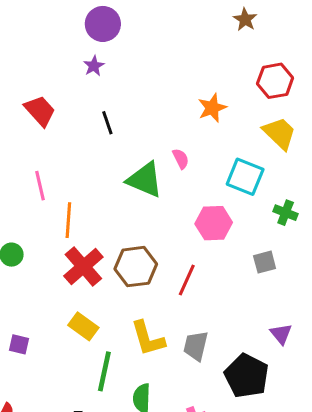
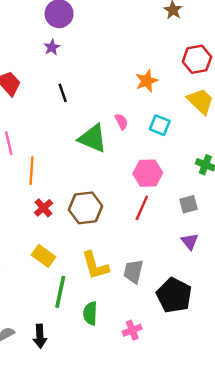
cyan square: (245, 177) -> (160, 125), moved, size x0.7
red cross: (83, 267) -> (43, 208), size x0.6
red line: (187, 280) -> (142, 208), moved
purple triangle: (281, 334) -> (190, 241), moved

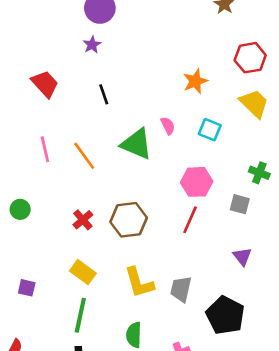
orange line: (32, 171) -> (84, 156), moved, turned -40
gray square: (189, 204) -> (240, 204), moved, turned 30
green line: (60, 292) -> (80, 315), moved

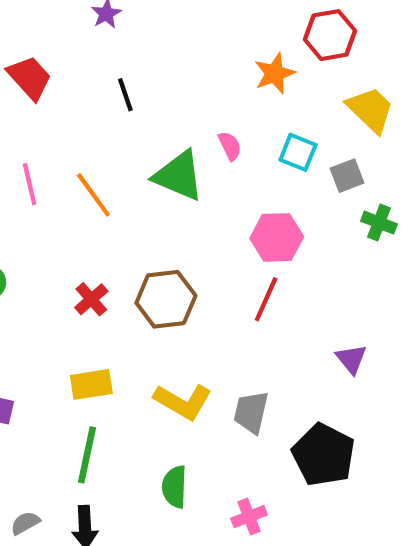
red hexagon: (250, 58) -> (330, 35), moved
gray square: (240, 204) -> (347, 176), moved, turned -36
yellow rectangle: (83, 272) -> (91, 384), turned -45
yellow L-shape: (139, 283) -> (183, 402), turned -44

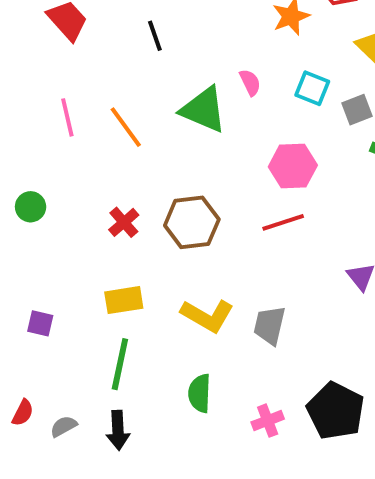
red line: (266, 299) -> (283, 222), turned 48
black pentagon: (324, 455) -> (336, 411), moved

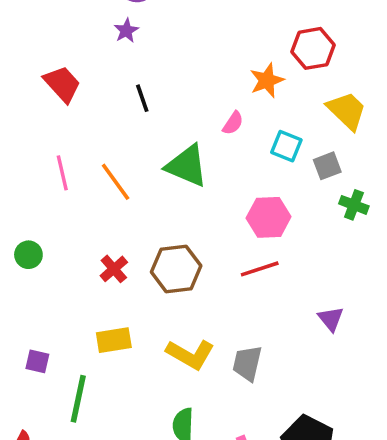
pink semicircle: (250, 82) -> (233, 123), moved, turned 60
green line: (120, 364) -> (78, 399), moved

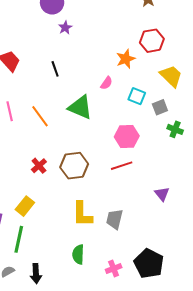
purple star: (126, 31) -> (65, 28), moved
yellow rectangle: (114, 340) -> (25, 206), moved, turned -42
yellow L-shape: (190, 354) -> (82, 214), turned 60

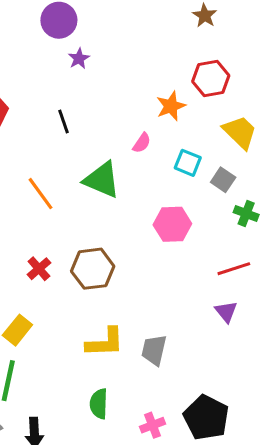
gray square: (160, 107) -> (223, 180), turned -35
red line: (122, 166) -> (234, 269), moved
yellow L-shape: (82, 214) -> (105, 342), turned -92

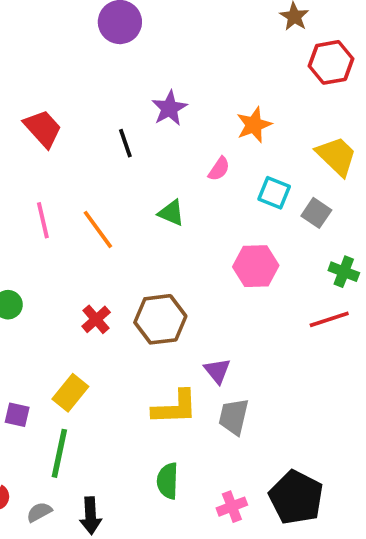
purple star: (79, 59) -> (169, 108), moved, size x1.4
red hexagon: (211, 78) -> (331, 62), moved
green triangle: (102, 180) -> (171, 213), size x0.6
green cross: (246, 213) -> (344, 272), moved
purple triangle: (226, 312) -> (217, 371), moved

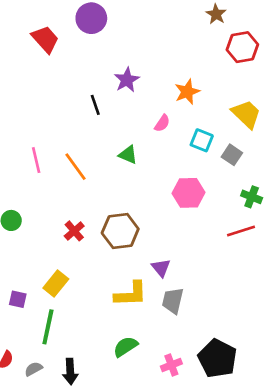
red trapezoid: (43, 128) -> (45, 39), moved
green semicircle: (168, 481) -> (125, 347), turned 55

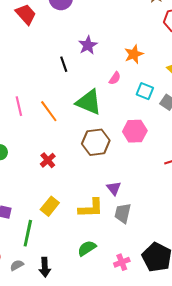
green triangle: (128, 155) -> (89, 102), size x1.8
brown hexagon: (120, 231) -> (96, 142), moved
yellow rectangle: (56, 284) -> (50, 206), moved

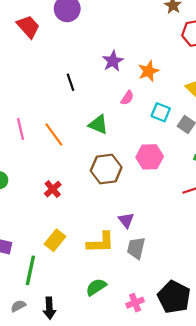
purple star: (88, 45) -> (113, 61), moved
green triangle: (89, 102) -> (98, 125), size x0.7

